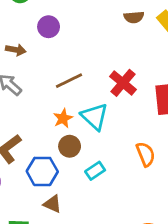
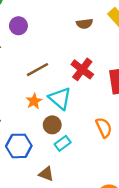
brown semicircle: (134, 17) -> (85, 24), moved
brown circle: (70, 146) -> (52, 125), moved
brown triangle: (52, 204) -> (46, 174), moved

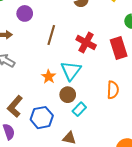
brown line: (38, 70) -> (51, 35), moved, turned -36
cyan triangle: (60, 98) -> (71, 71), turned 35
orange semicircle: (104, 128) -> (113, 90), turned 36

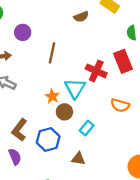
red cross: (86, 42) -> (96, 71), moved
orange semicircle: (113, 90) -> (120, 105), turned 108
brown circle: (68, 95) -> (64, 112), moved

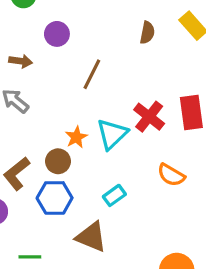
brown semicircle: (81, 17) -> (147, 33), turned -72
brown circle: (64, 112) -> (58, 161), moved
brown triangle: (78, 159) -> (91, 237), size x1.5

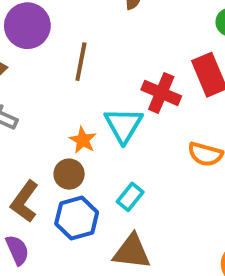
purple circle: (57, 34) -> (27, 26), size x1.5
cyan rectangle: (114, 195) -> (130, 197), moved

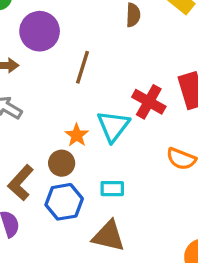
cyan rectangle: (130, 197) -> (112, 189), turned 45

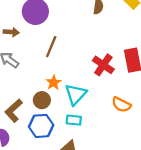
brown line: (82, 67) -> (51, 47), moved
cyan triangle: (113, 126) -> (76, 94), moved

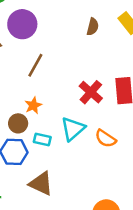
cyan triangle: (76, 94) -> (73, 129), moved
cyan rectangle: (74, 120) -> (42, 140), moved

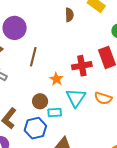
red cross: (91, 92) -> (82, 66), turned -36
orange star: (33, 105) -> (56, 79), moved
brown circle: (18, 123) -> (40, 101), moved

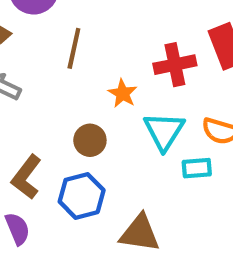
cyan rectangle: (55, 113) -> (197, 168), moved

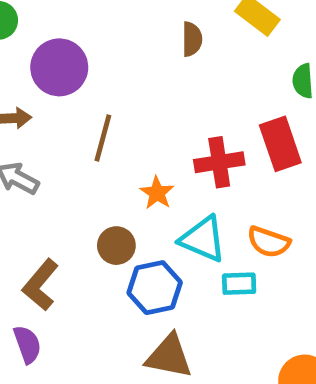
cyan triangle: (164, 131) -> (203, 239), turned -42
blue hexagon: (82, 196) -> (155, 288), moved

